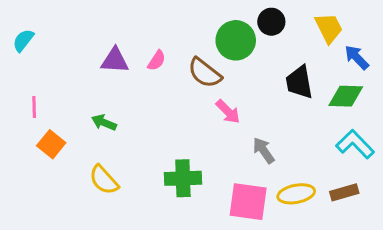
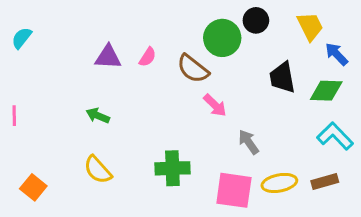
pink line: (34, 107) -> (14, 116), moved
orange square: (51, 144) -> (33, 187), moved

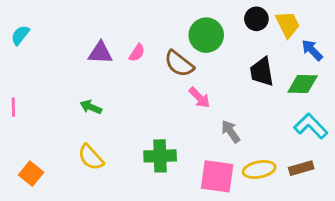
black circle: (256, 20) -> (256, 19), moved

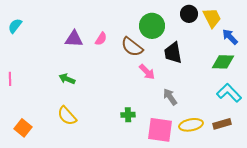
black trapezoid: (262, 72) -> (173, 53), moved
green cross: (160, 156) -> (128, 115), moved, size x0.6

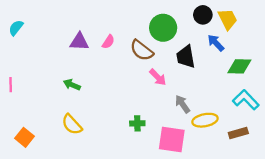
blue arrow: (230, 37) -> (216, 43), moved
yellow ellipse: (191, 125) -> (205, 120), moved

